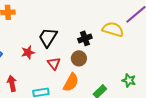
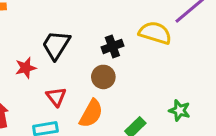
red triangle: (54, 63) -> (56, 97), moved

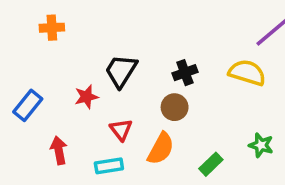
yellow semicircle: (155, 33) -> (247, 73), moved

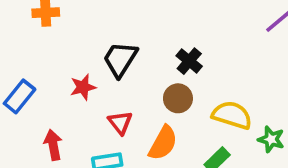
black cross: (185, 73) -> (189, 61), turned -30
yellow semicircle: (247, 73) -> (232, 115), moved

